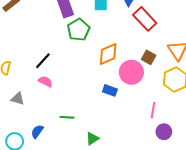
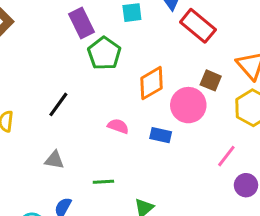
pink semicircle: (45, 81) -> (118, 126), moved
gray triangle: (18, 99) -> (54, 160), moved
pink line: (153, 110) -> (226, 156), turned 35

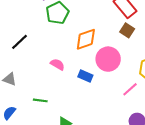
brown square: (211, 80) -> (127, 30), moved
pink line: (226, 156) -> (130, 89), moved

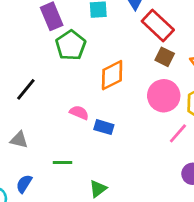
pink circle: (108, 59) -> (164, 96), moved
blue rectangle: (85, 76) -> (104, 127), moved

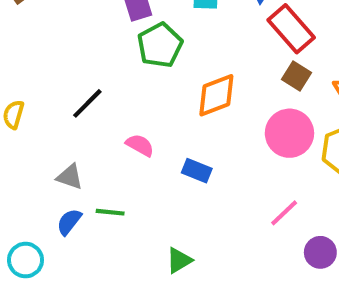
pink semicircle: (79, 113) -> (140, 145), moved
pink line: (178, 133) -> (284, 213), moved
green line: (63, 162) -> (110, 212), moved
blue semicircle: (24, 184) -> (69, 222), moved

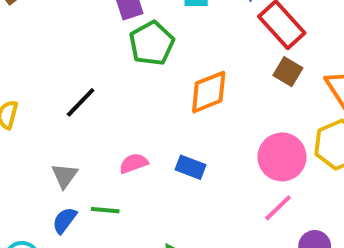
pink circle: (289, 133) -> (282, 157), moved
pink semicircle: (140, 145) -> (134, 163), moved, turned -48
gray triangle: (70, 177) -> (64, 176), turned 48

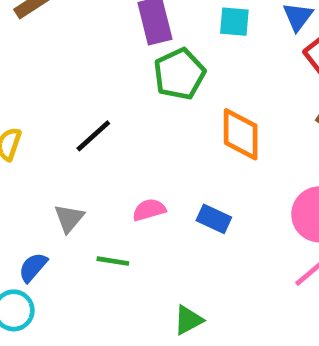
orange diamond: (209, 92) -> (241, 134), turned -72
blue semicircle: (65, 220) -> (33, 267), moved

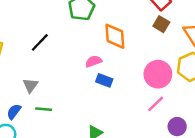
pink semicircle: (149, 210) -> (94, 61), moved
green line: (113, 261) -> (44, 109), moved

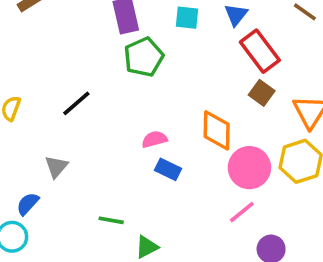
orange diamond: (115, 36) -> (217, 130), moved
green line: (44, 109) -> (111, 220), moved

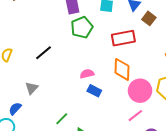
red rectangle: (260, 51) -> (123, 38), moved, turned -65
brown square: (262, 93) -> (149, 18), moved
green line: (111, 220) -> (62, 119), turned -56

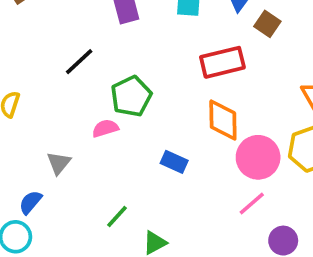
green pentagon: (82, 27) -> (131, 96), moved
black line: (44, 53) -> (79, 62), moved
pink semicircle: (87, 74) -> (105, 128), moved

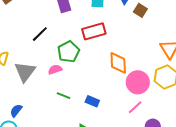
red rectangle: (222, 62) -> (94, 31), moved
blue rectangle: (174, 162) -> (92, 101), moved
gray triangle: (59, 163) -> (25, 72), moved, size x1.6
green line: (117, 216) -> (63, 96), moved, turned 72

